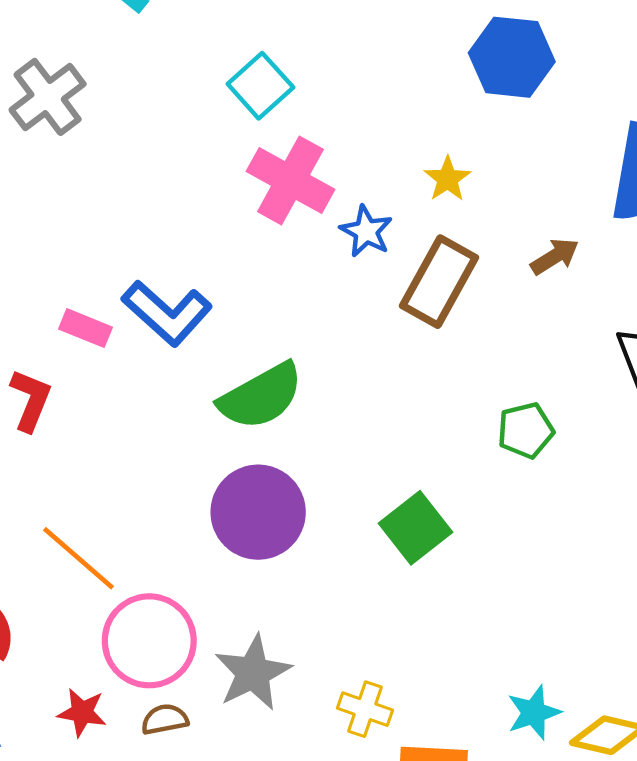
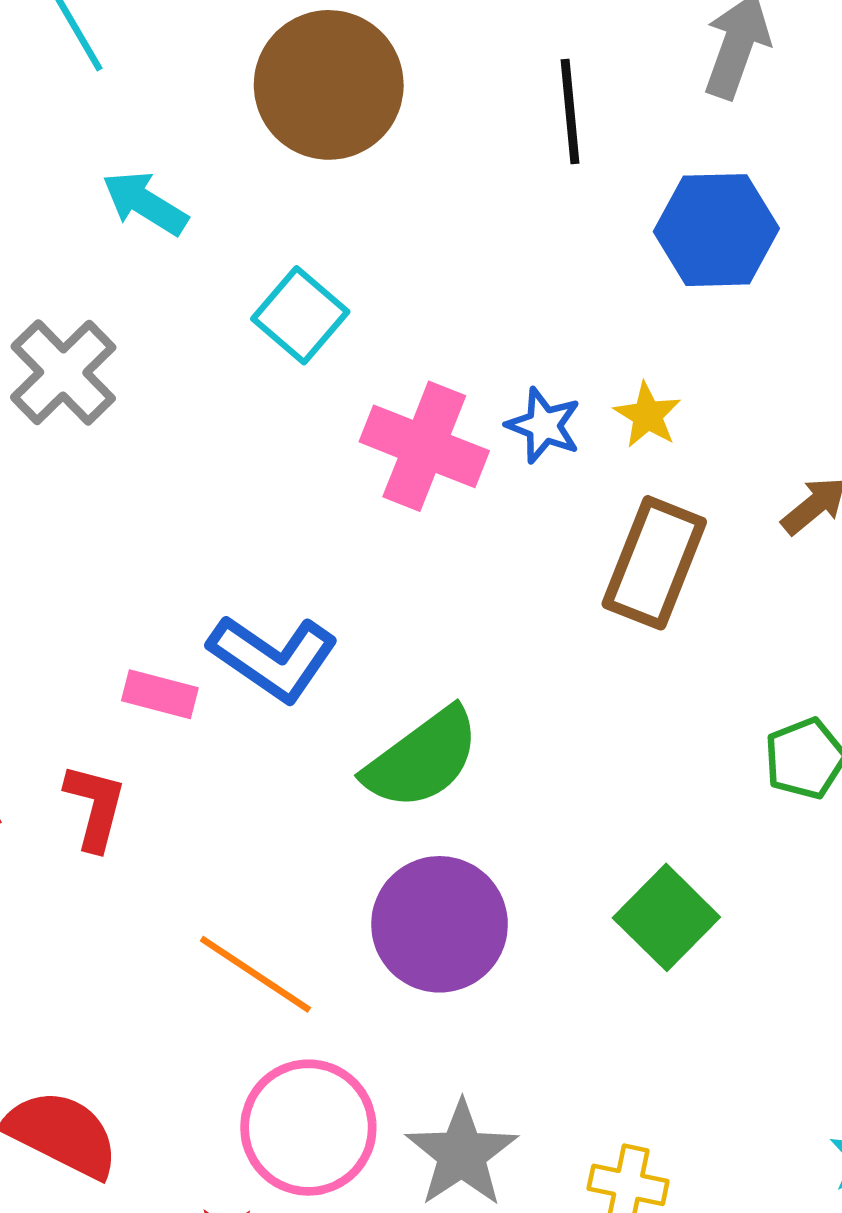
cyan square: (260, 86) -> (300, 315), moved
blue star: (366, 231) -> (544, 425), moved
orange line: (79, 558) -> (255, 974), moved

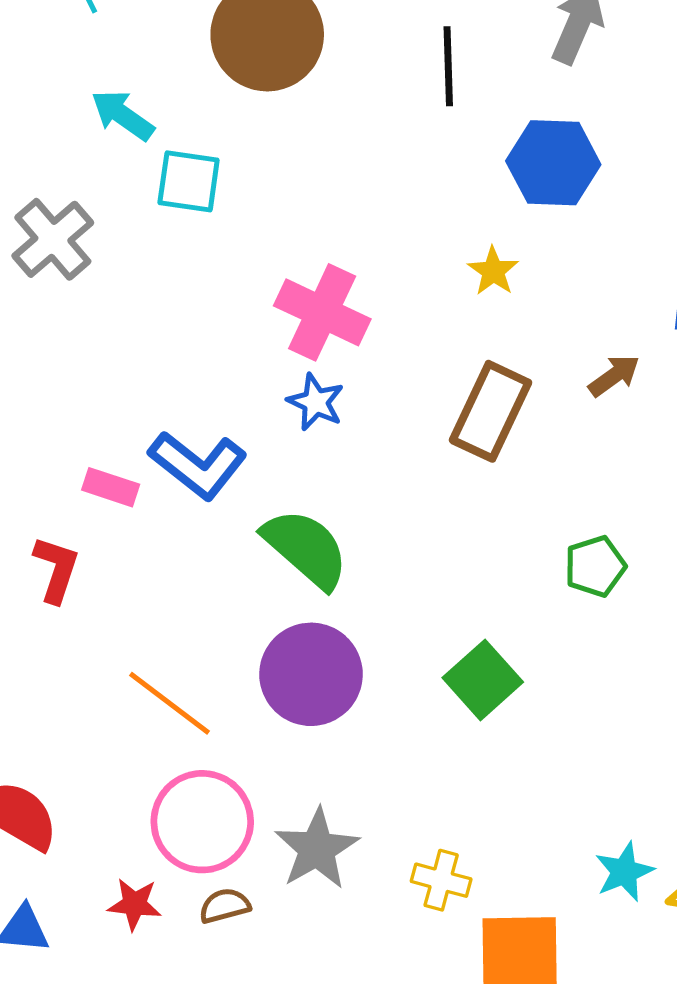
cyan square: (300, 315) -> (189, 181), moved, turned -36
yellow star: (647, 415) -> (493, 271), moved
blue star: (544, 425) -> (316, 402), moved
green semicircle: (422, 759) -> (306, 548), turned -106

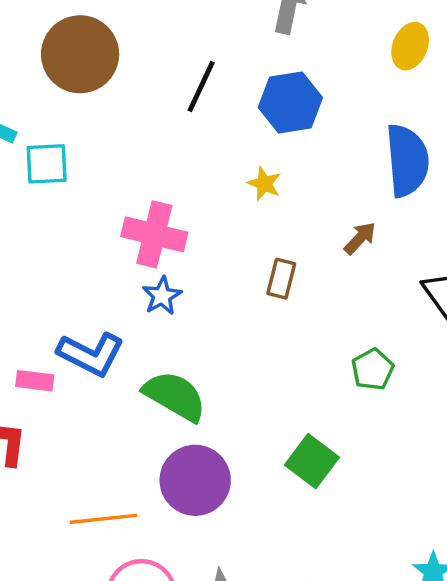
black line: (448, 66) -> (201, 87), moved, turned 38
blue star: (316, 402) -> (162, 296), turned 30
brown rectangle: (490, 411) -> (281, 279), size x0.6
orange line: (170, 703) -> (104, 519), turned -32

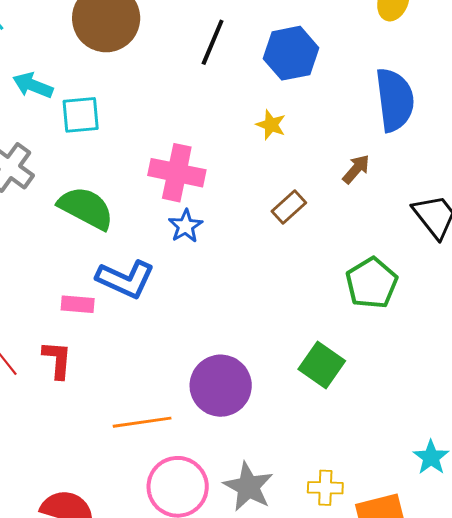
brown rectangle: (281, 279) -> (289, 207), turned 36
green pentagon: (373, 369) -> (372, 283), size x1.4
green semicircle: (175, 396) -> (86, 208), moved

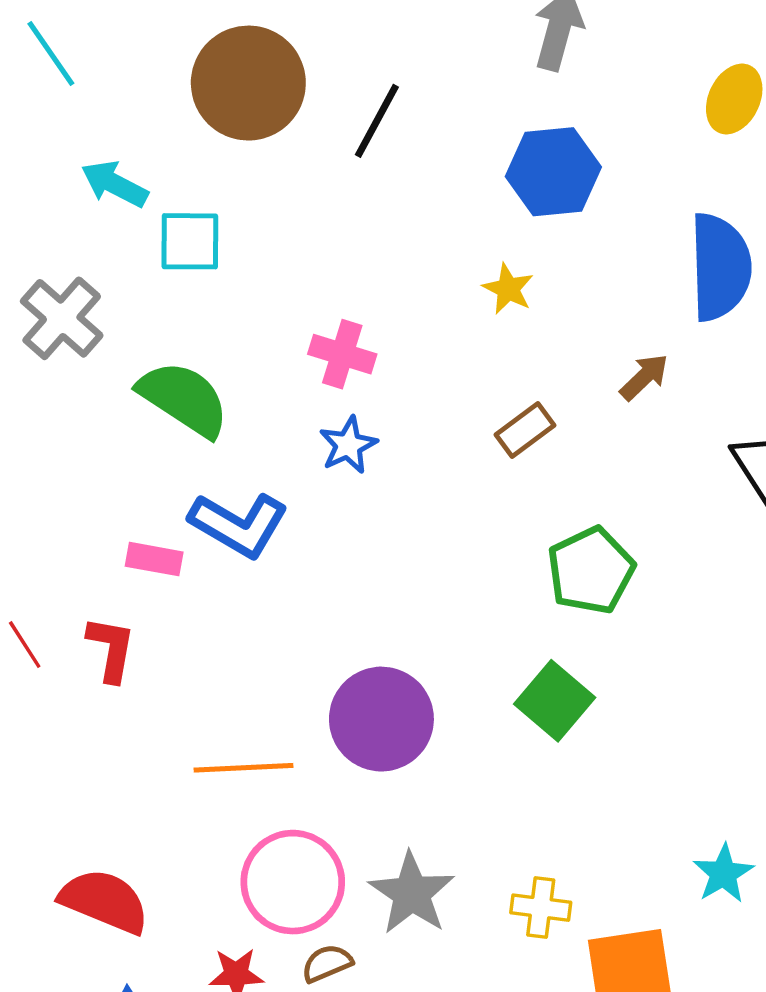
black line: (213, 42) -> (377, 121), moved
pink cross: (177, 173) -> (342, 354), size x0.7
green pentagon: (372, 283) -> (591, 571), moved

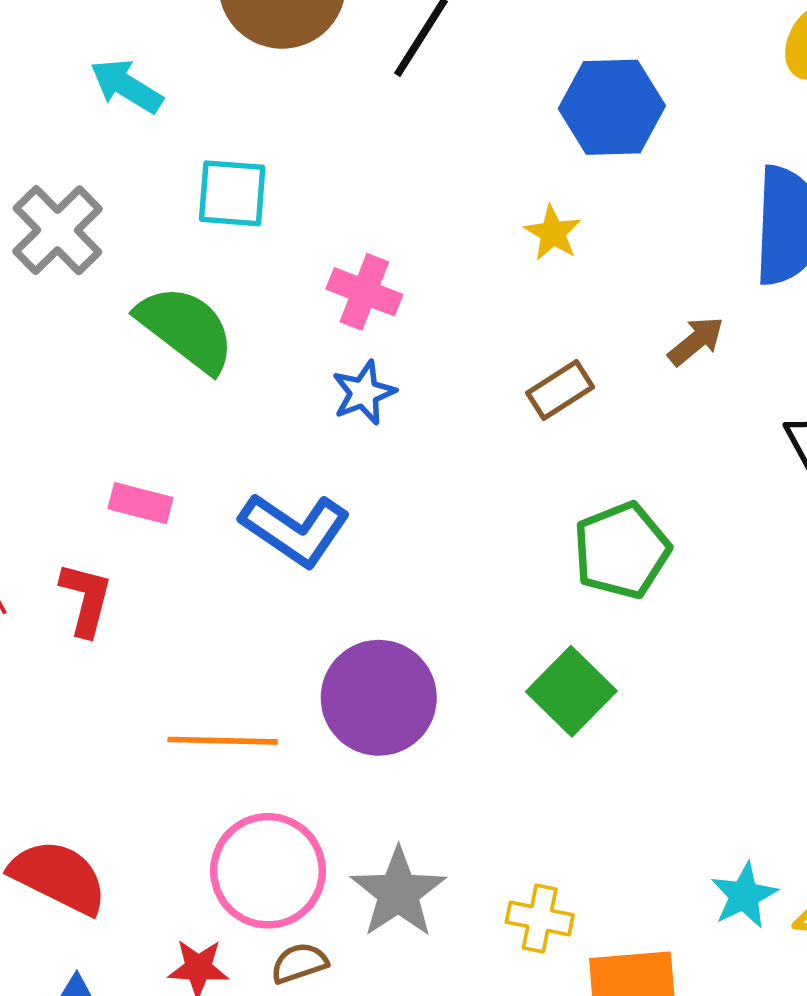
cyan square: (190, 241) -> (232, 193), moved
blue L-shape: (239, 525) -> (295, 529), moved

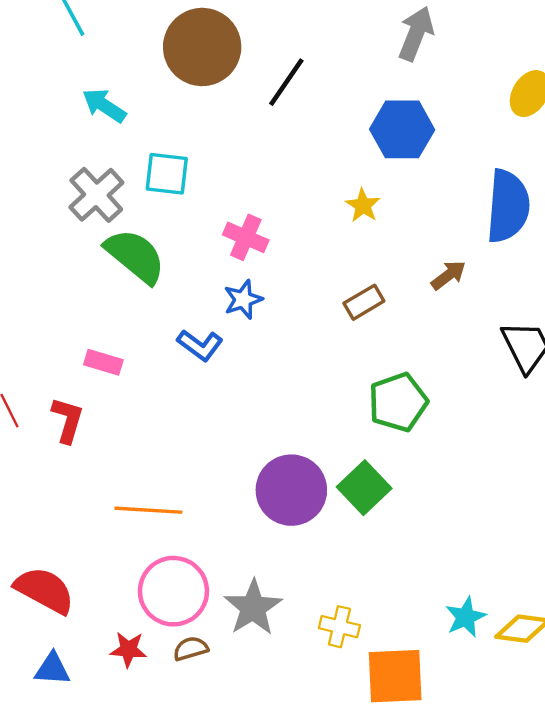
gray cross: (57, 230) -> (96, 195), moved
blue L-shape: (295, 529) -> (200, 345), moved, size x0.7
purple circle: (379, 698) -> (291, 490), moved

